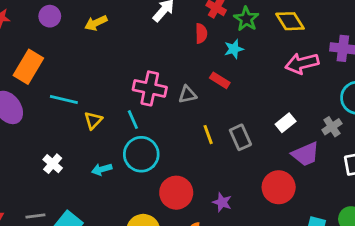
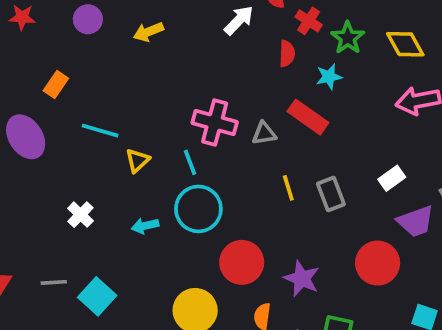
orange rectangle: (28, 67) -> (56, 85), size x0.6
red rectangle: (220, 80) -> (308, 117), size x1.5
purple star: (222, 202) -> (302, 279), size x1.4

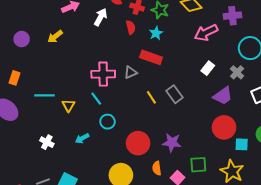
white rectangle: (392, 178) -> (208, 68), moved
cyan circle: (198, 209) -> (108, 122), size x0.6
red circle: (378, 263) -> (224, 127), moved

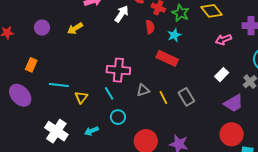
pink arrow: (206, 33) -> (223, 40), size x0.7
gray triangle: (131, 72) -> (143, 90), moved
white cross: (47, 142) -> (56, 131), size x1.6

